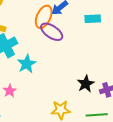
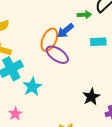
black star: (86, 84) -> (91, 97), moved

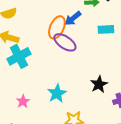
cyan star: (32, 87) -> (57, 93), moved

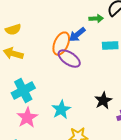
cyan cross: (19, 56) -> (23, 91), moved
pink star: (23, 101) -> (27, 118), size x1.5

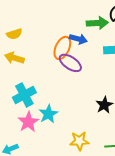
green arrow: (96, 19) -> (97, 23), size x1.5
blue arrow: (77, 35) -> (78, 39), turned -126
cyan star: (61, 110) -> (48, 114), moved

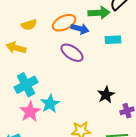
yellow semicircle: (14, 34) -> (29, 25), moved
orange ellipse: (62, 48) -> (64, 23), moved, turned 40

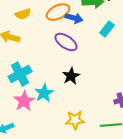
cyan rectangle: (113, 40) -> (107, 29), turned -49
black star: (106, 95) -> (71, 76), moved

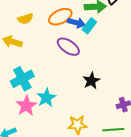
cyan rectangle: (107, 29) -> (89, 26), moved
black star: (71, 76) -> (91, 81), moved

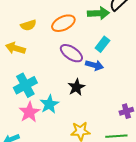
blue arrow: (76, 23) -> (94, 65), moved
cyan rectangle: (89, 26) -> (102, 44), moved
black star: (91, 81) -> (76, 87), moved

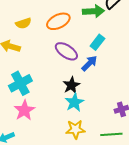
blue arrow: (94, 65) -> (89, 63), turned -60
cyan star: (49, 104) -> (74, 102), moved

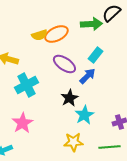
yellow semicircle: (23, 23) -> (39, 35), moved
cyan cross: (20, 83) -> (26, 85), moved
cyan star: (74, 102) -> (84, 115), moved

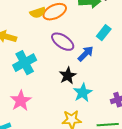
cyan rectangle: (95, 55) -> (104, 33), moved

